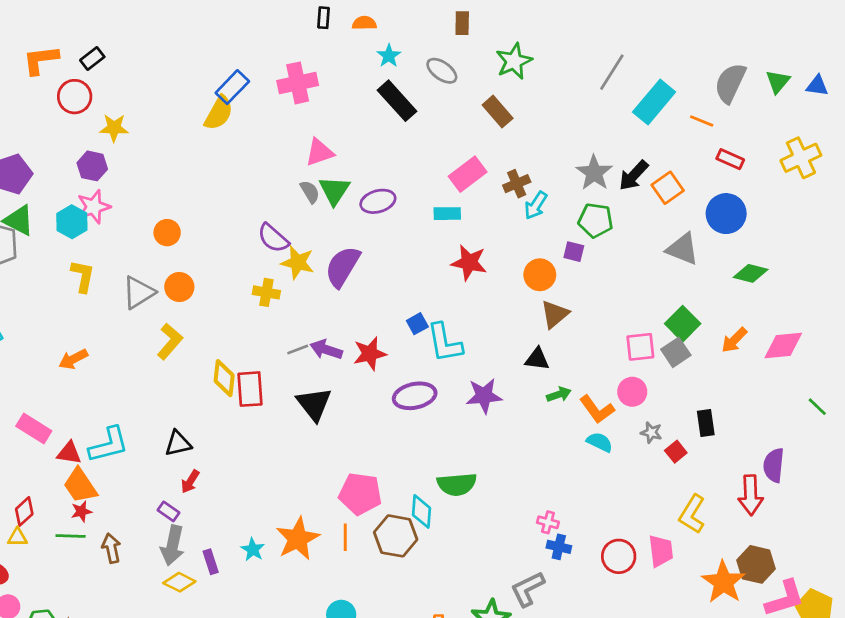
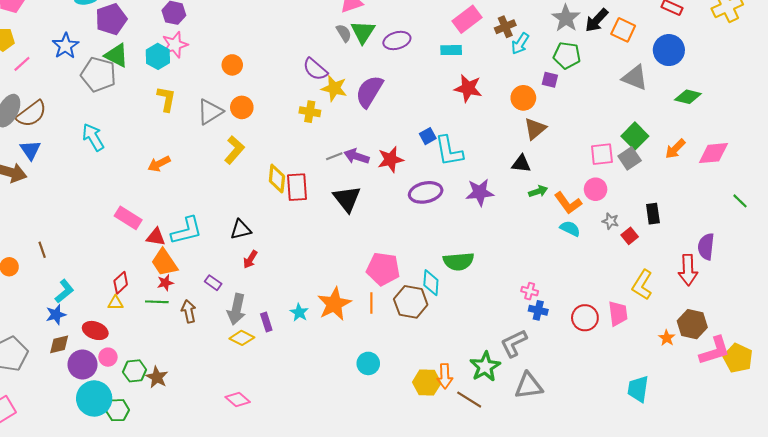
orange square: (668, 188) -> (623, 30), turned -30
purple rectangle: (168, 511) -> (213, 283), moved
orange star: (723, 582) -> (667, 338), size x0.5

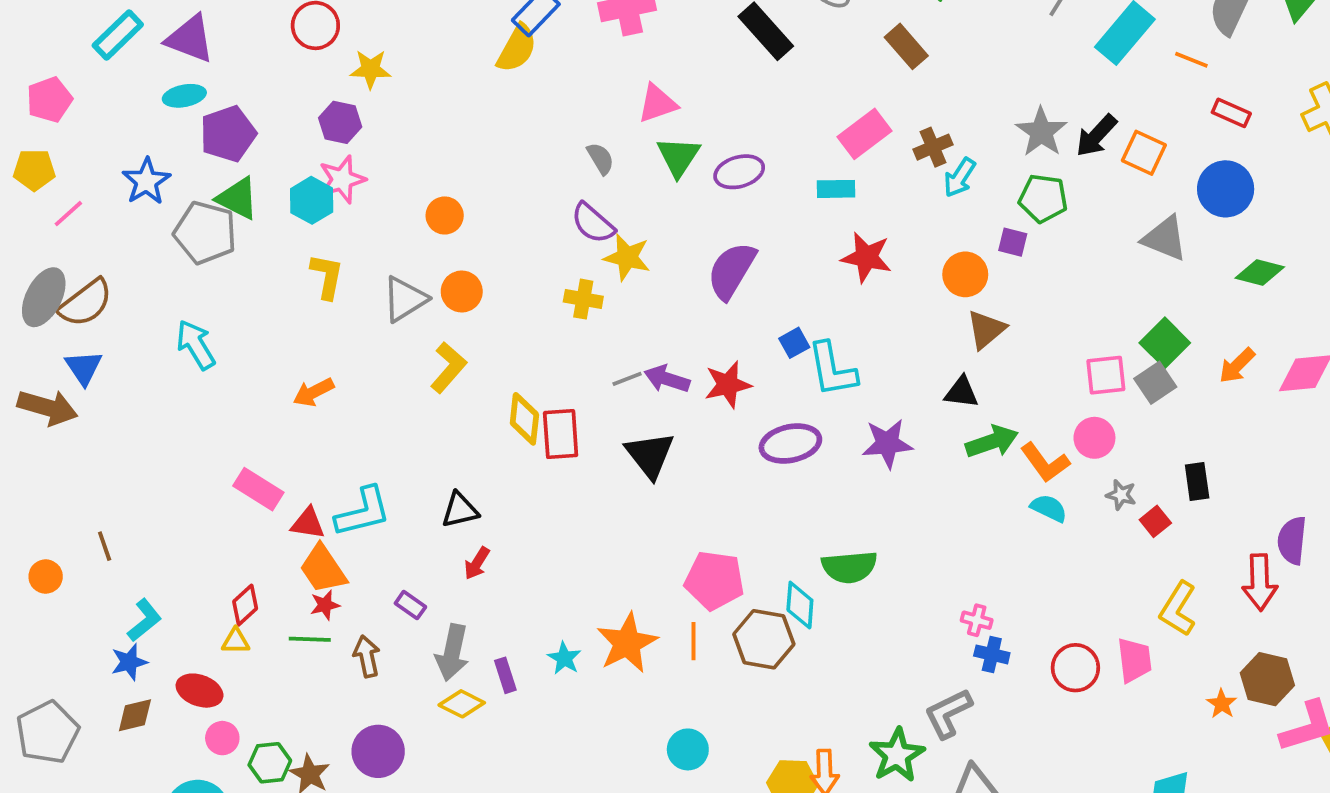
gray semicircle: (344, 33) -> (600, 158), moved
purple semicircle: (369, 91) -> (732, 271), moved
green arrow: (538, 191) -> (992, 442), size x1.5
purple circle: (82, 364) -> (378, 751), moved

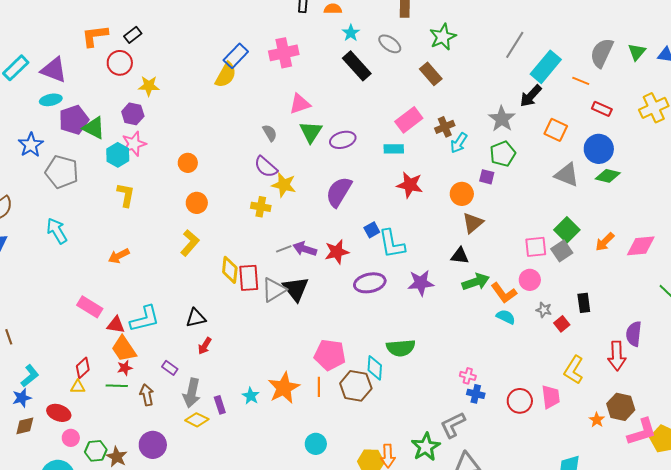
black arrow: (1096, 136) -> (531, 96), moved
green triangle: (238, 198) -> (94, 128), moved
green pentagon: (1043, 198) -> (503, 154), turned -30
green diamond: (1260, 272) -> (608, 176), moved
gray triangle: (405, 299) -> (274, 290), moved

